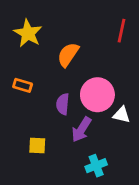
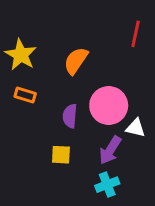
yellow star: (28, 33) -> (21, 55), moved
purple arrow: (81, 129) -> (110, 150), moved
yellow square: (37, 146) -> (61, 155), moved

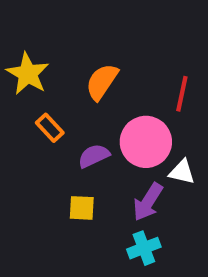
red line: (136, 34) -> (182, 94), moved
orange rectangle: (25, 95) -> (50, 128), moved, turned 30
purple semicircle: (70, 116) -> (94, 156), turned 60

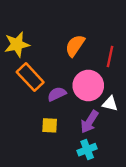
yellow star: (28, 74) -> (17, 44), turned 30
orange semicircle: (102, 82) -> (75, 46), moved
orange rectangle: (50, 128) -> (30, 77), size x1.6

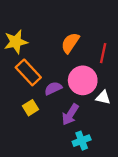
purple arrow: (89, 122) -> (70, 114), moved
yellow square: (50, 125) -> (30, 108), moved, turned -35

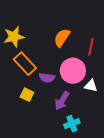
purple semicircle: (53, 88) -> (47, 78), turned -147
yellow square: (30, 108) -> (27, 95), turned -32

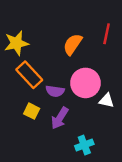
red line: (91, 47) -> (107, 34), moved
purple arrow: (62, 101) -> (60, 118), moved

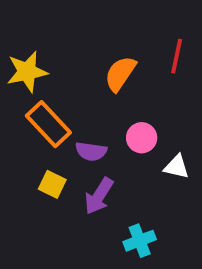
pink circle: (85, 83) -> (142, 138), size x0.6

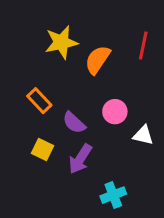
yellow star: (27, 72) -> (61, 42), moved
orange rectangle: (48, 124) -> (39, 101), size x0.7
purple semicircle: (91, 151) -> (74, 123), turned 35

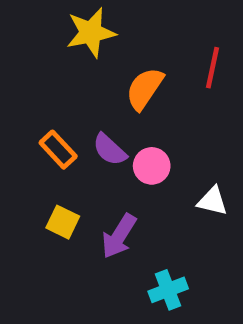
yellow star: (61, 42) -> (91, 33), moved
pink circle: (115, 112) -> (152, 166), moved
purple semicircle: (74, 123) -> (110, 150), moved

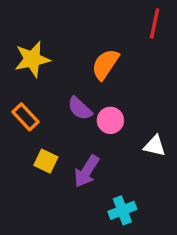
yellow star: (91, 33) -> (32, 59), moved
red line: (213, 68) -> (155, 24), moved
orange rectangle: (58, 150) -> (25, 117), moved

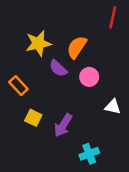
yellow star: (32, 59) -> (38, 43), moved
purple semicircle: (80, 108) -> (58, 68), moved
pink circle: (110, 120) -> (89, 77), moved

